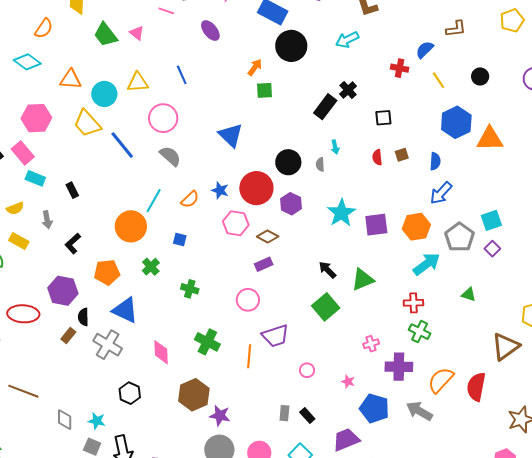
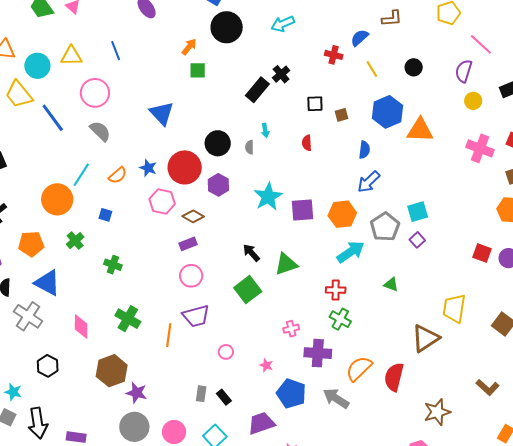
brown square: (402, 155) -> (341, 115), moved
pink circle: (248, 300) -> (191, 276), moved

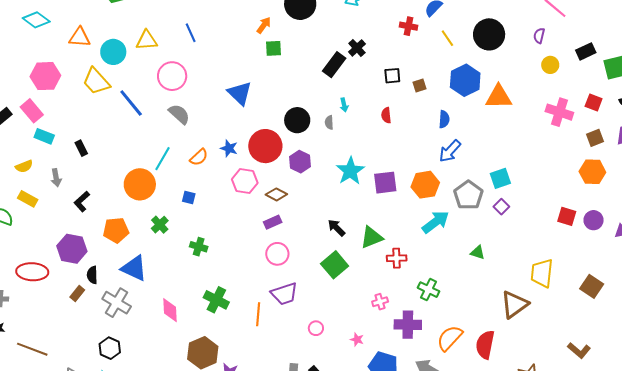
black circle: (414, 67) -> (489, 34), size x1.8
purple semicircle: (464, 71) -> (539, 36), size x0.7
red cross: (336, 290) -> (397, 258), moved
black hexagon: (48, 366) -> (110, 348), moved

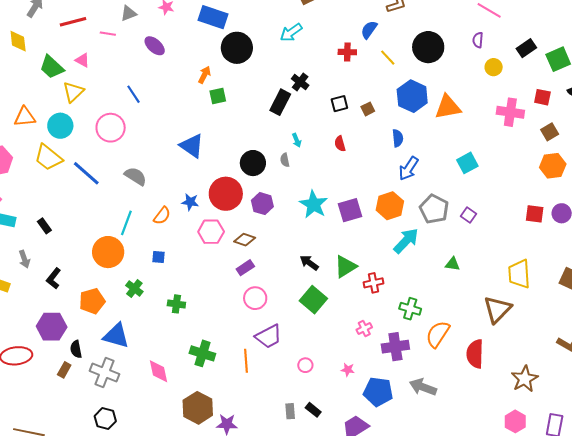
yellow triangle: (147, 40) -> (73, 92), moved, turned -30
pink circle: (172, 76) -> (111, 128), moved
cyan square: (500, 178) -> (467, 163), moved
orange semicircle: (450, 338) -> (438, 334), moved

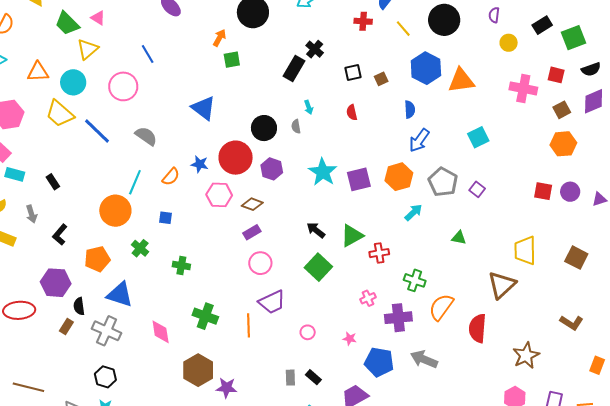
cyan arrow: (406, 241) -> (413, 212), size x0.7

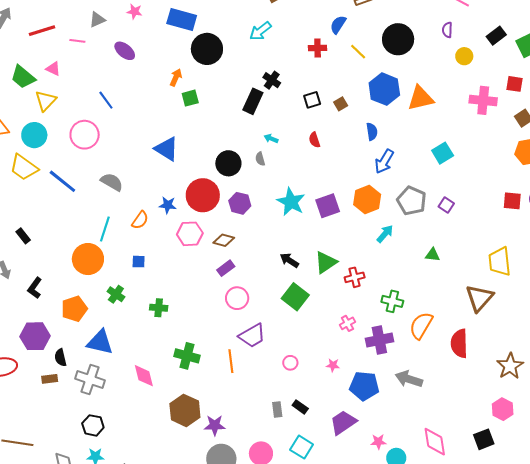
cyan arrow: (309, 107) -> (271, 139), turned 136
brown rectangle: (66, 327) -> (50, 379), turned 56

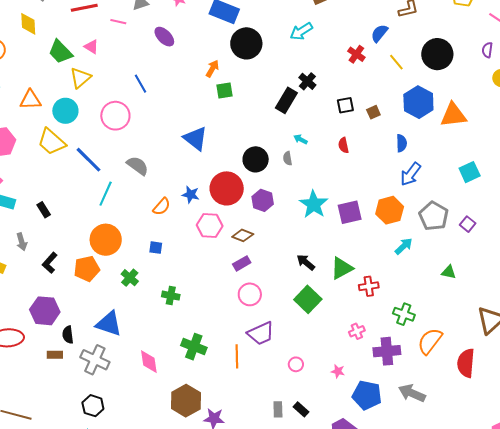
red cross: (318, 48) -> (356, 54), turned 30
cyan line: (105, 229) -> (106, 194), moved
orange pentagon: (74, 309) -> (87, 269), moved

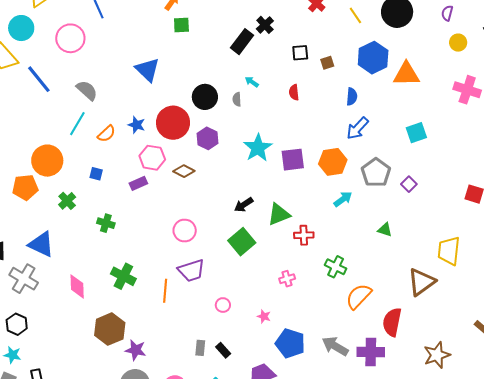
cyan line: (106, 194) -> (77, 124), moved
black arrow: (306, 262) -> (244, 205), turned -78
purple rectangle: (242, 263) -> (138, 183), moved
purple cross: (387, 351) -> (371, 352), moved

